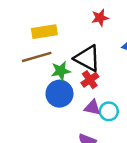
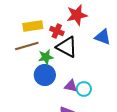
red star: (100, 18) -> (77, 15), size x1.5
red cross: (90, 80) -> (57, 31), moved, turned -32

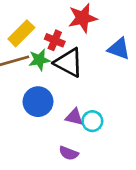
yellow rectangle: (33, 26) -> (21, 33), turned -36
green star: (46, 57) -> (39, 60), moved

